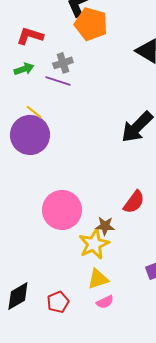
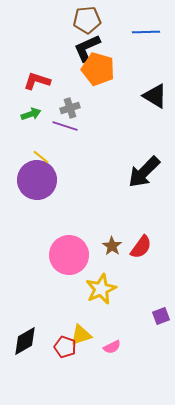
brown star: (105, 226) -> (112, 246), moved, turned 30
yellow triangle: (98, 279) -> (81, 335), moved
red pentagon: (58, 302) -> (65, 347), turned -30

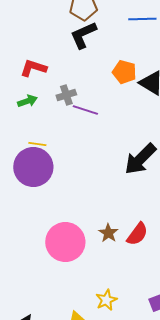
orange pentagon: (98, 69) -> (124, 72), moved, size x0.7
purple line: (65, 126) -> (85, 110), moved
yellow line: (41, 157) -> (37, 144), turned -30
yellow star: (101, 289) -> (106, 300), moved, size x0.7

